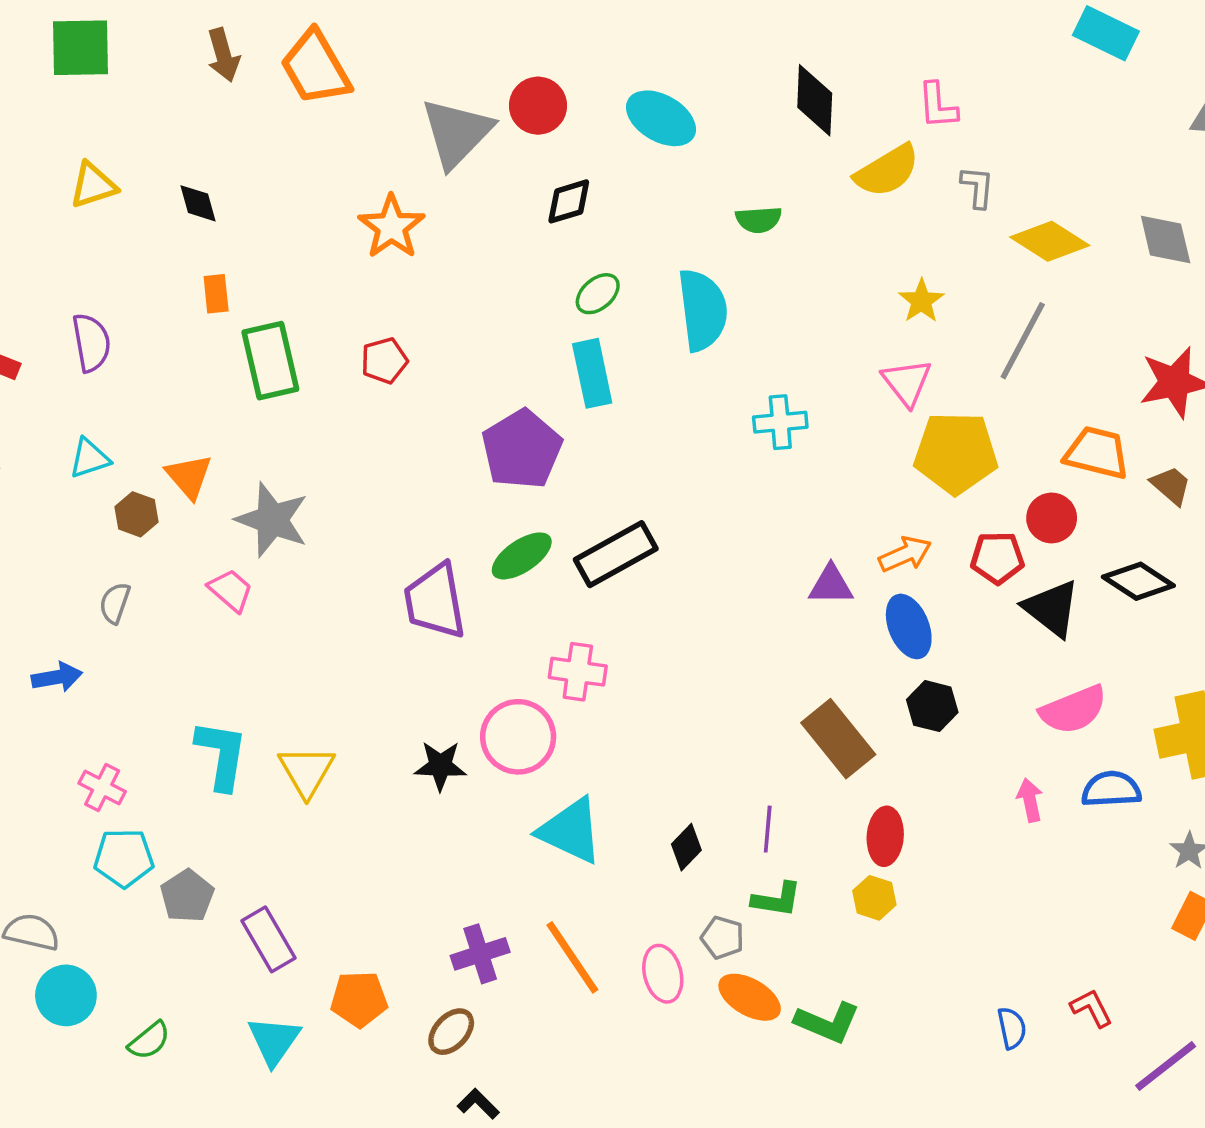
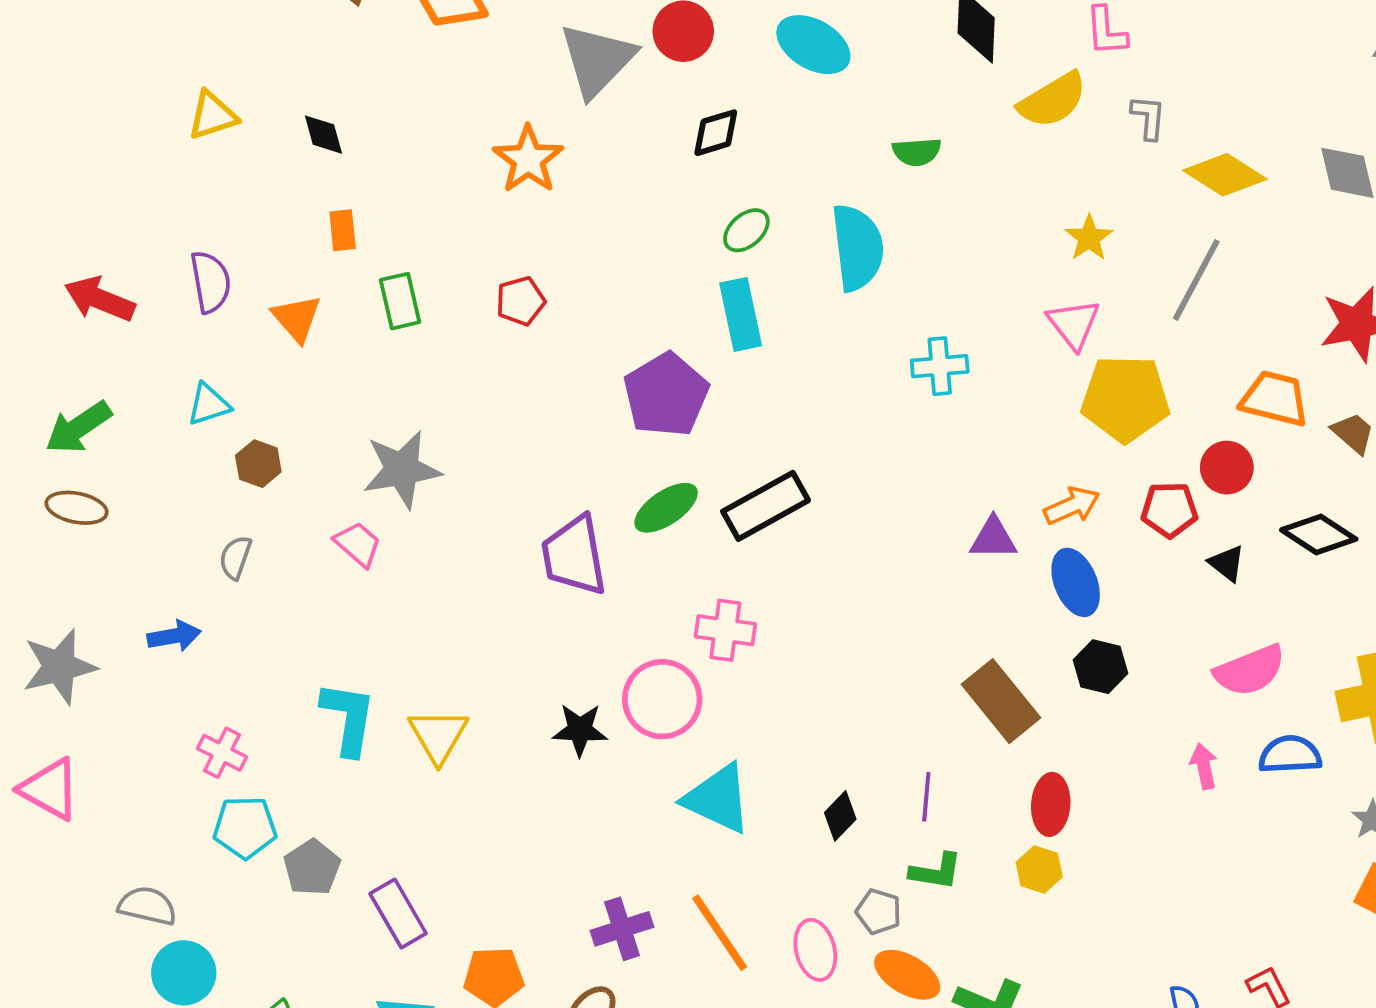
green rectangle: (270, 361) -> (400, 301), size x0.7
orange triangle: (189, 476) -> (297, 318), moved
gray star: (272, 520) -> (402, 469), turned -30
black triangle: (1052, 608) -> (1227, 563), size x0.6

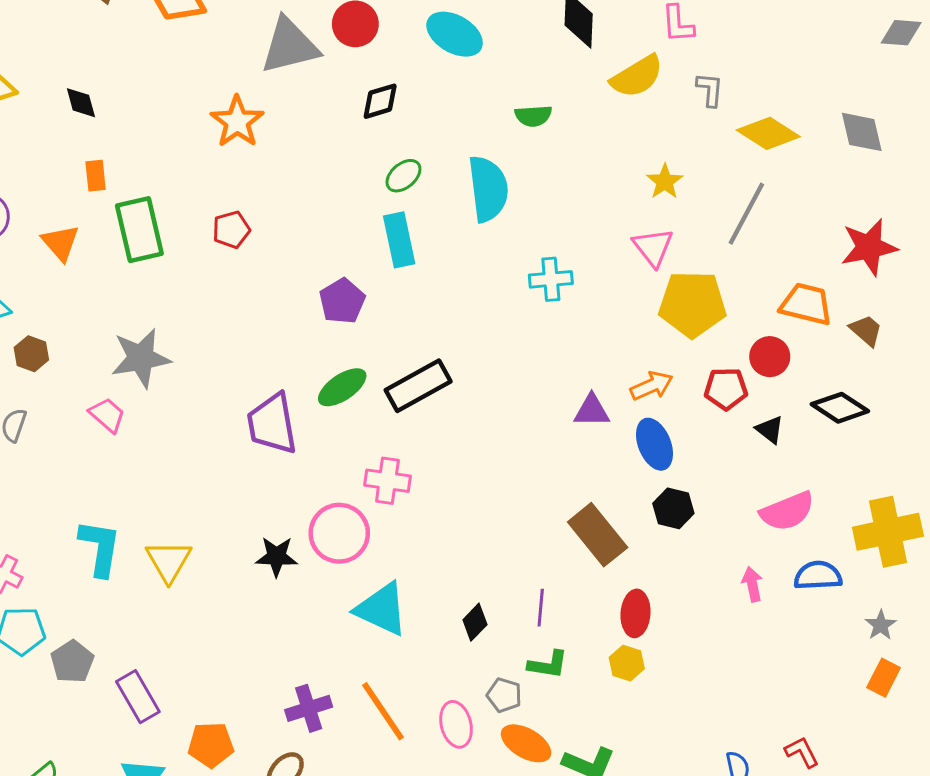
gray triangle: (597, 60) -> (290, 46), turned 32
green rectangle: (400, 301) -> (139, 230), size x1.5
purple pentagon: (666, 395) -> (342, 301), size x0.7

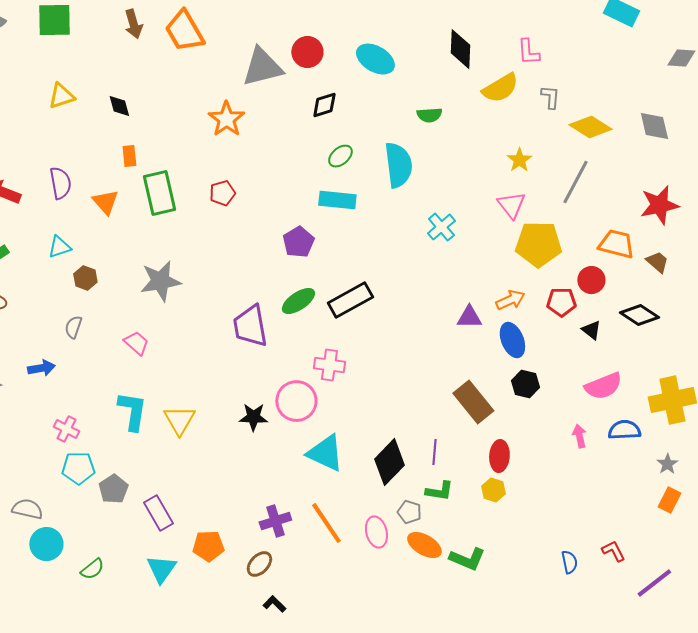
cyan rectangle: (399, 240) -> (337, 200), turned -72
cyan cross: (551, 279) -> (441, 227), turned -36
pink trapezoid: (107, 415) -> (136, 343), moved
black diamond: (475, 622) -> (389, 462), size x1.8

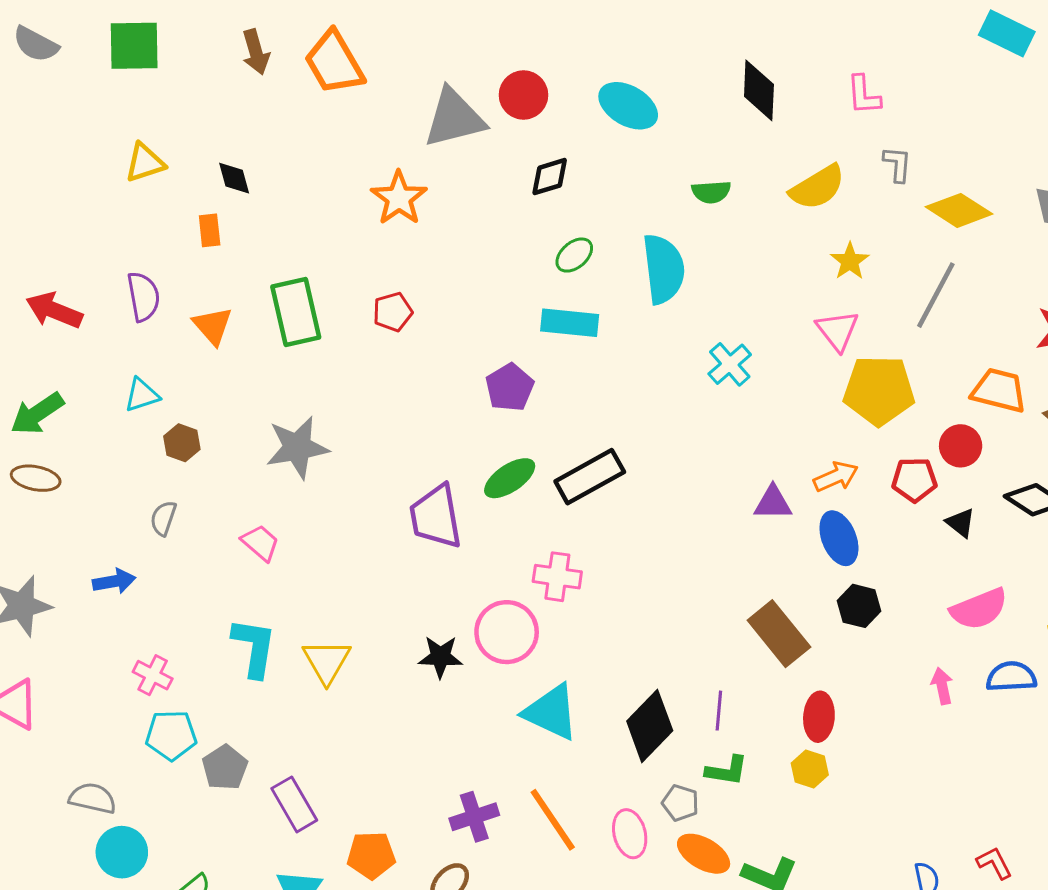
yellow semicircle: (500, 88) -> (817, 187), moved
orange rectangle: (129, 156) -> (210, 230), moved

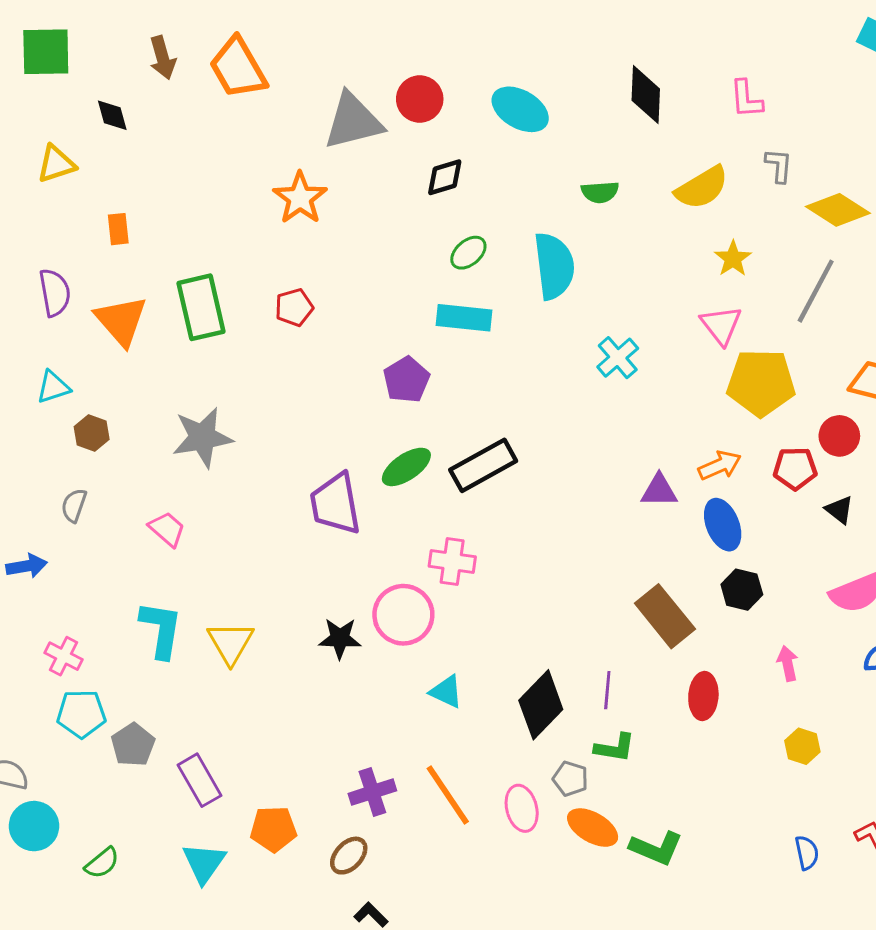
black diamond: (234, 178) -> (112, 115), moved
orange triangle: (213, 326) -> (121, 321), size x1.4
pink arrow: (942, 686) -> (788, 663), moved
cyan triangle: (551, 712) -> (446, 692), size x0.6
yellow hexagon: (810, 769) -> (802, 746), moved

